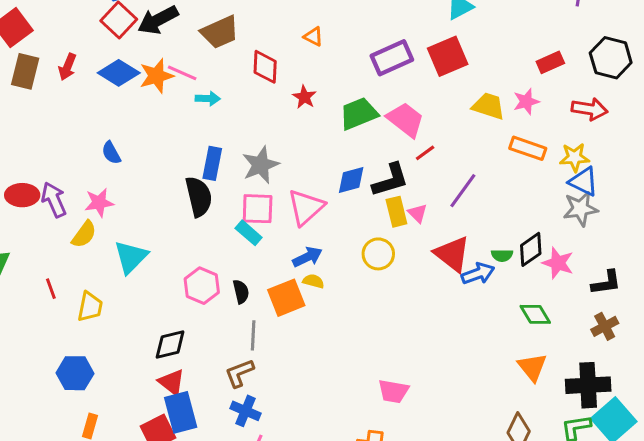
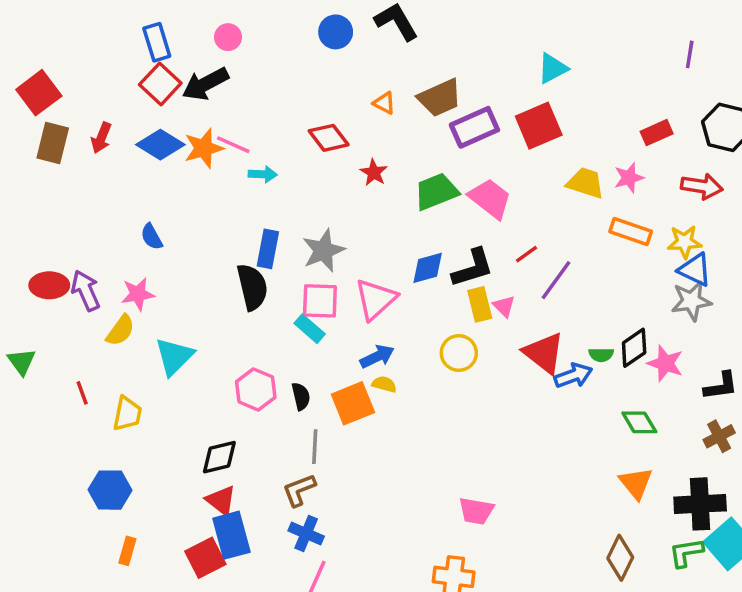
brown trapezoid: (220, 32) -> (440, 98), moved
red diamond: (265, 67) -> (329, 138), turned -40
red line: (425, 153) -> (527, 254), moved

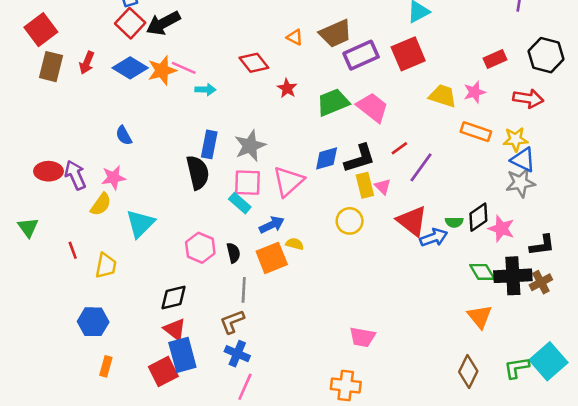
blue arrow: (377, 356) -> (272, 225), moved
black cross: (700, 504) -> (513, 276), moved

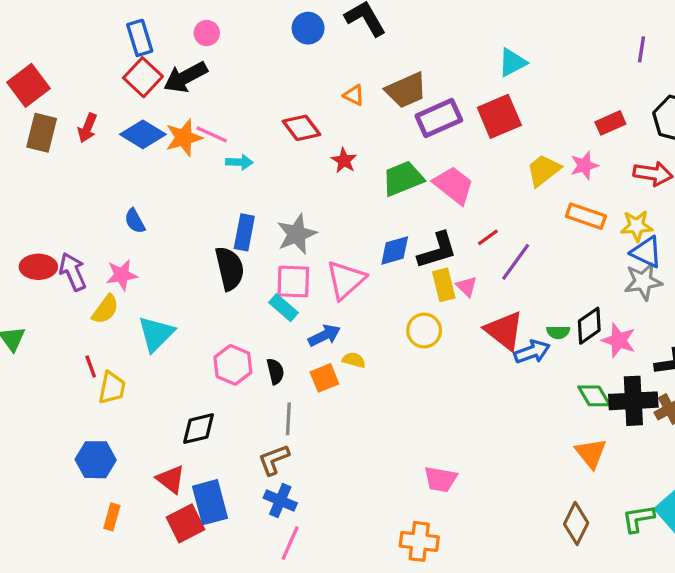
yellow trapezoid: (443, 96) -> (543, 170), turned -56
red line: (73, 250) -> (91, 366), moved
orange square: (272, 258) -> (324, 378), size x0.7
red triangle: (175, 329) -> (171, 479), moved

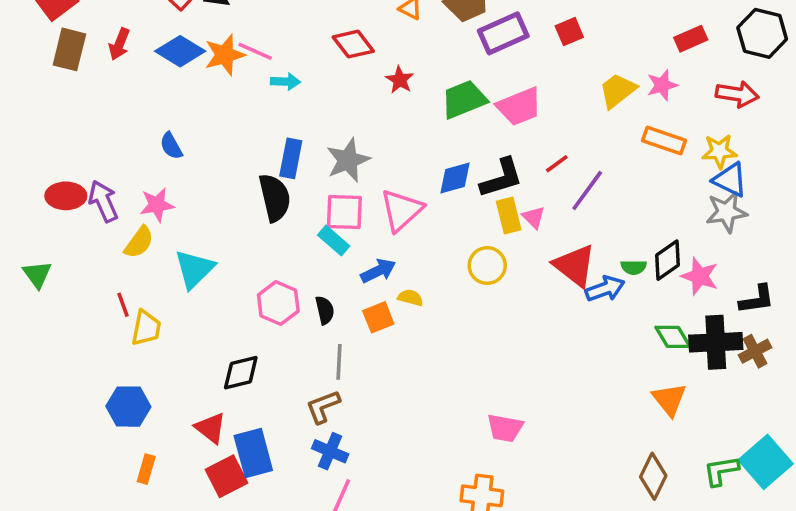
red square: (499, 116) -> (569, 32), size x0.6
pink trapezoid: (454, 185) -> (519, 107), turned 120

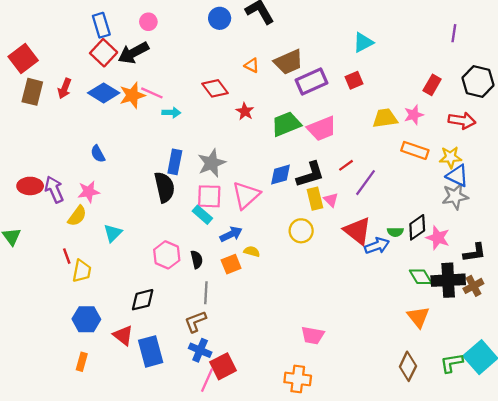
red rectangle: (691, 39) -> (432, 85), turned -36
yellow trapezoid: (618, 91) -> (385, 118), turned 30
cyan triangle: (194, 269) -> (113, 233), size x0.7
blue hexagon: (128, 407) -> (86, 319), moved
red square: (227, 476) -> (223, 366), moved

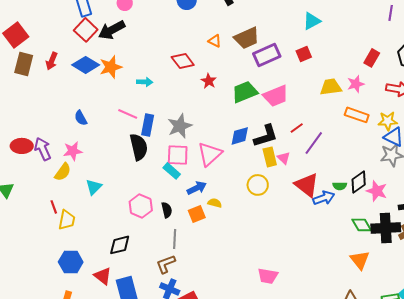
pink line: (152, 93) -> (128, 114), moved

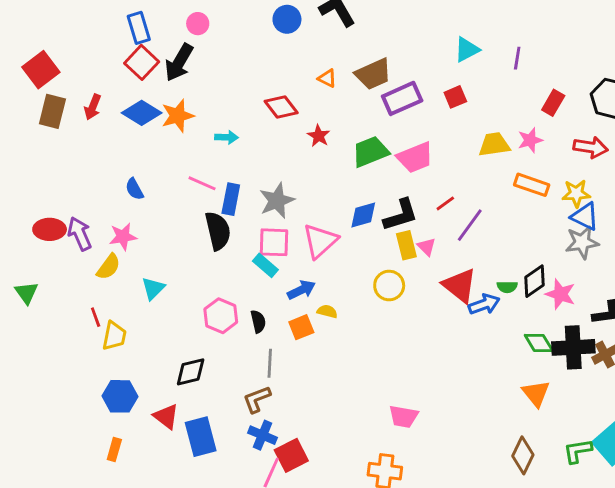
purple line: (391, 13) -> (517, 58), moved
black arrow: (112, 30) -> (179, 62), turned -32

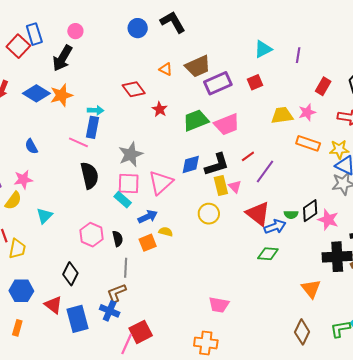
red square: (142, 62) -> (18, 46), moved
blue rectangle: (231, 199) -> (93, 127), moved
green diamond: (539, 343) -> (268, 254), moved, turned -55
black diamond: (191, 372) -> (70, 274), turned -50
blue cross: (262, 435) -> (110, 311), moved

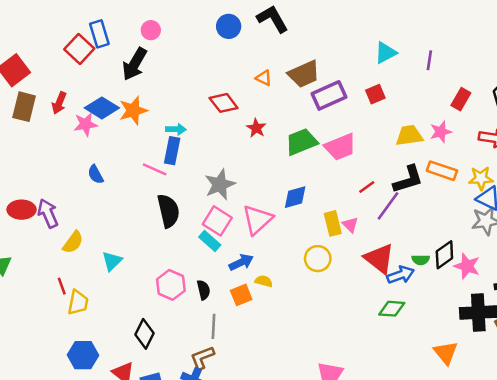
black L-shape: (217, 164) -> (408, 179), moved
pink star: (23, 179) -> (86, 124), moved
pink square: (129, 184) -> (217, 221), turned 30

